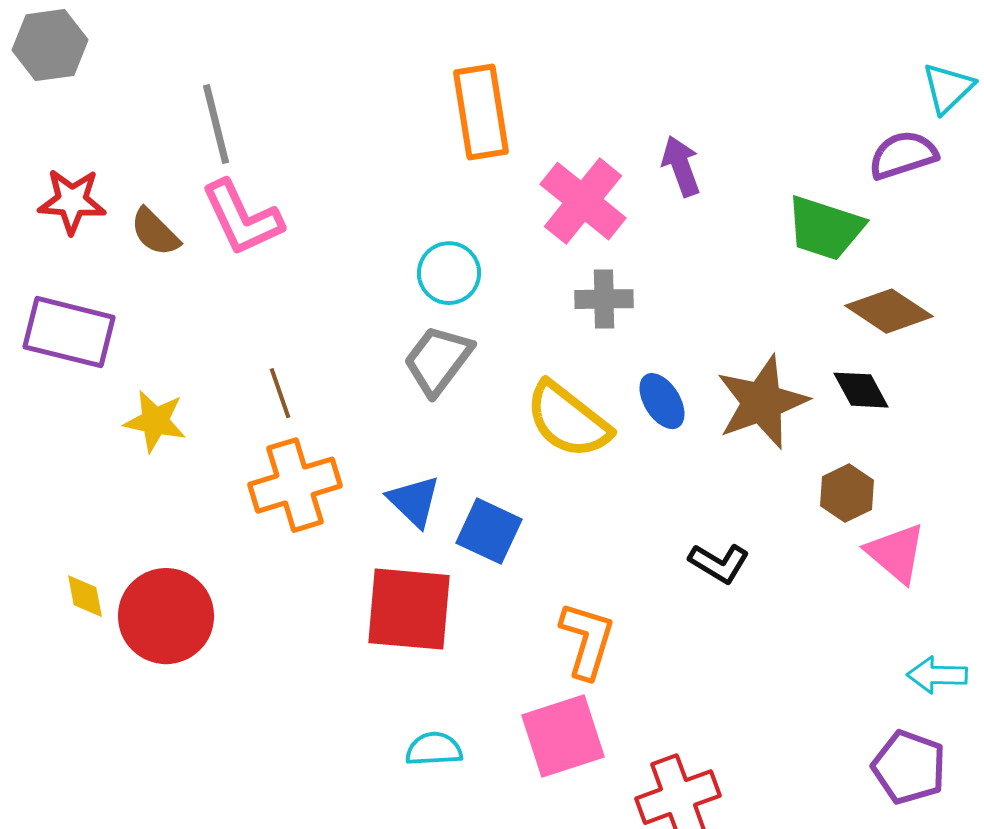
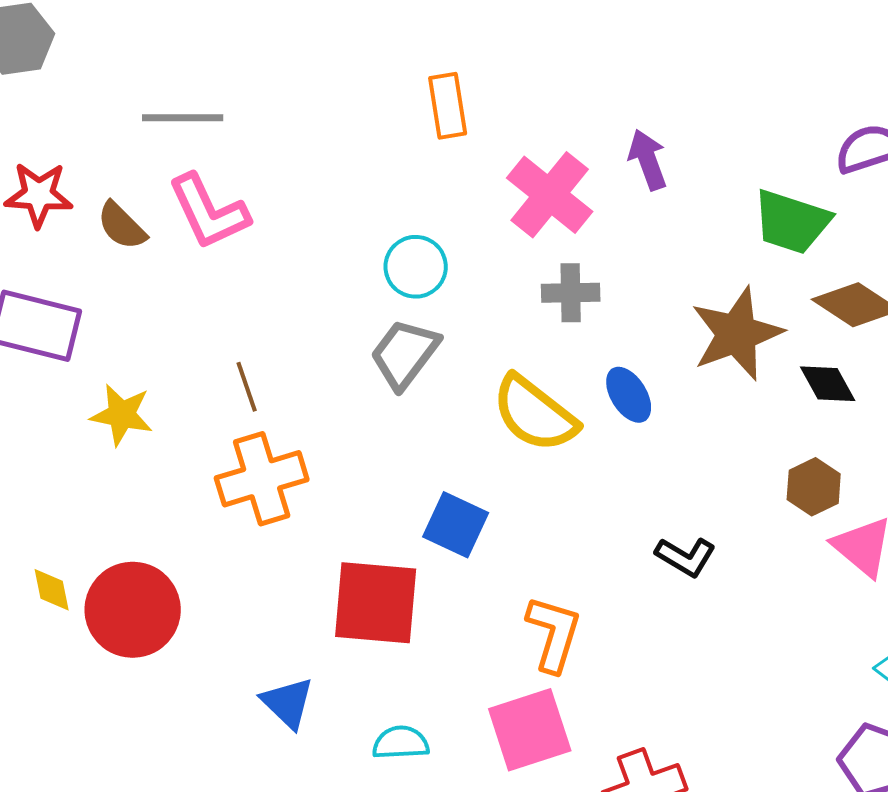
orange rectangle: (481, 112) -> (448, 106), size x0.7
gray line: (216, 124) -> (183, 118), turned -76
brown star: (762, 402) -> (737, 334), moved
blue triangle: (414, 501) -> (288, 703), moved

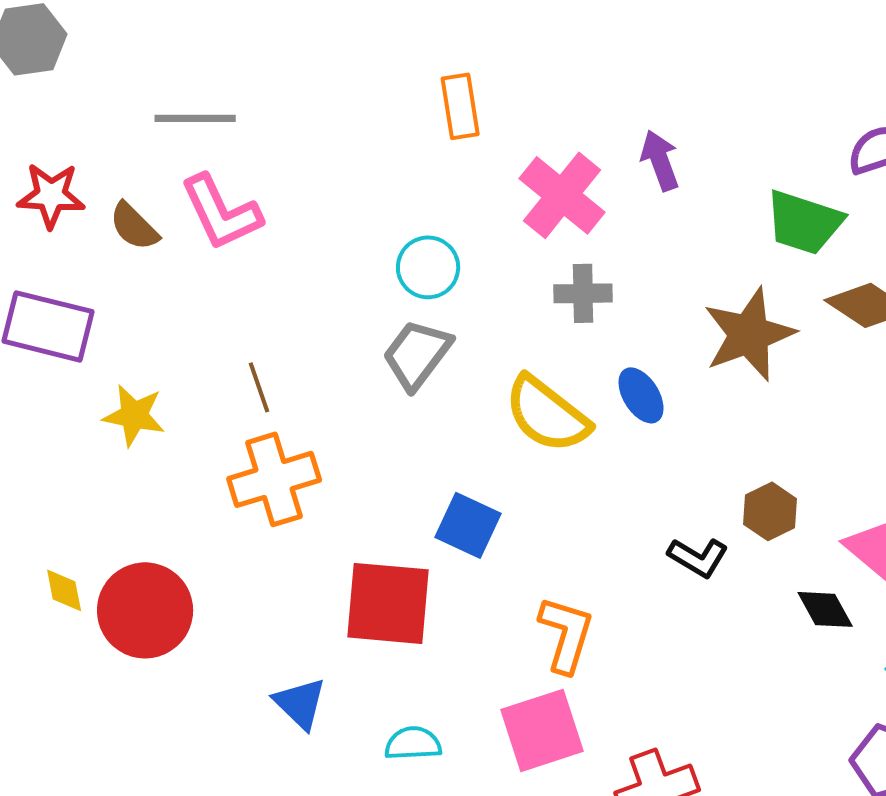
black diamond: (828, 384) -> (825, 609), moved
brown hexagon: (814, 487) -> (770, 511), moved

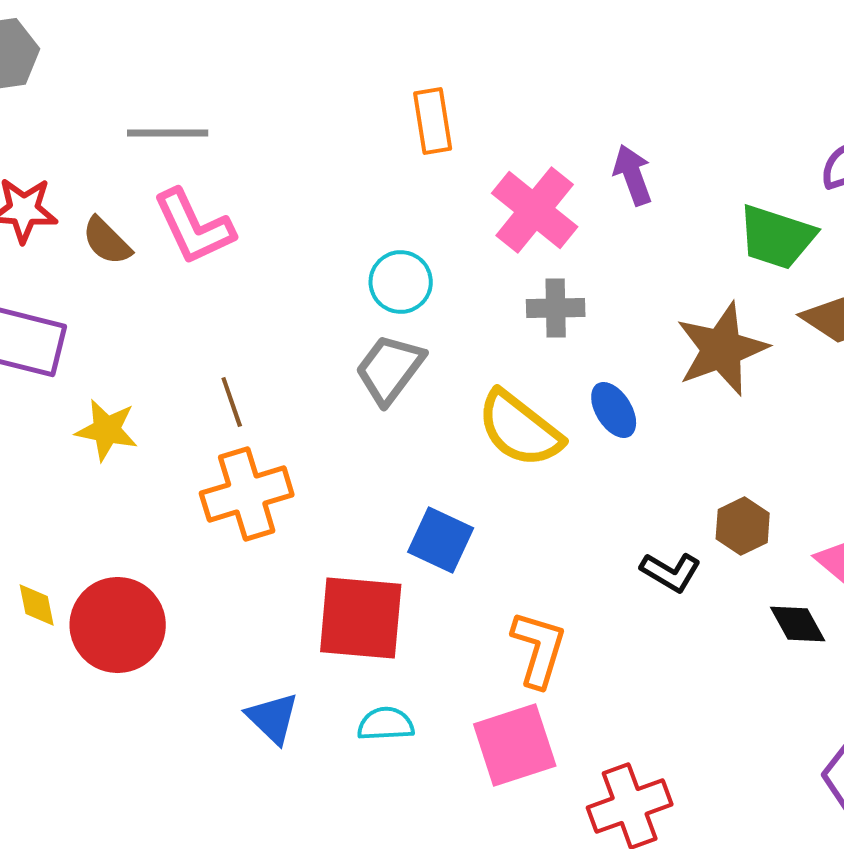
cyan semicircle: (413, 743) -> (386, 724), moved

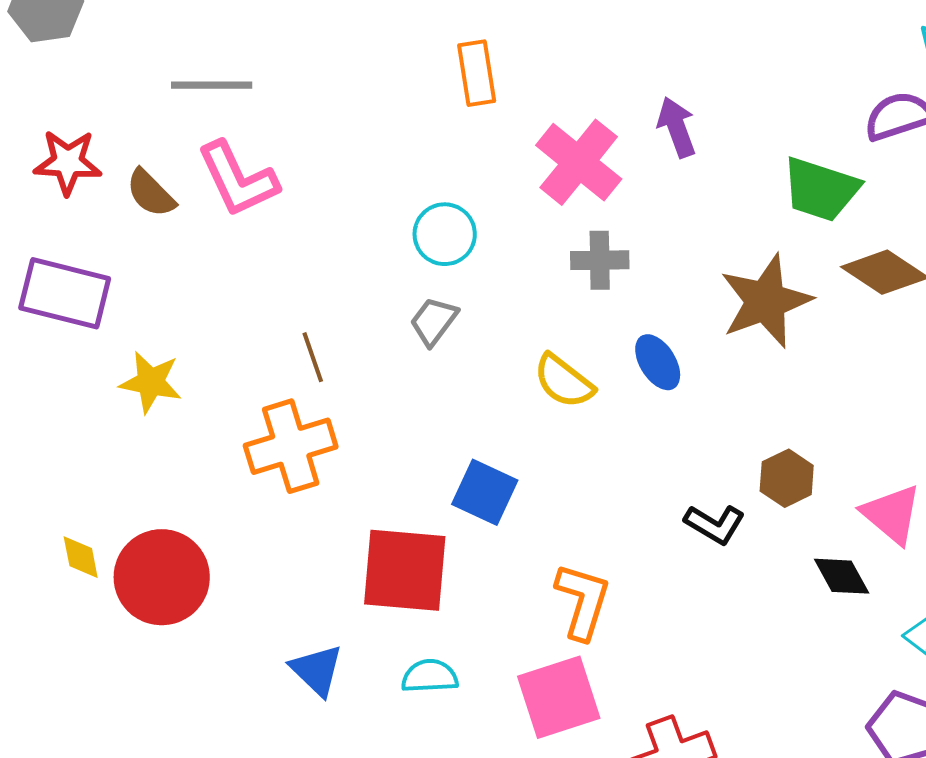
gray trapezoid: (390, 369) -> (434, 321), size x0.7
brown line: (232, 402) -> (313, 357), moved
yellow semicircle: (520, 429) -> (564, 381), size x0.7

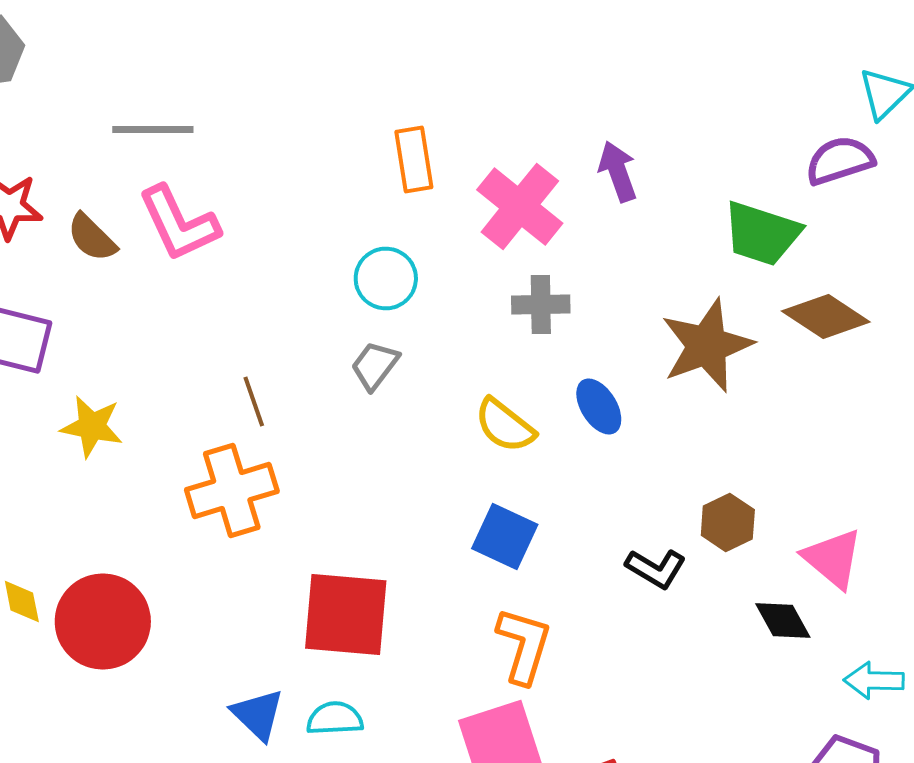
orange rectangle: (477, 73) -> (414, 160), moved
blue square: (485, 492) -> (505, 536), moved
cyan semicircle: (430, 676) -> (335, 718), moved

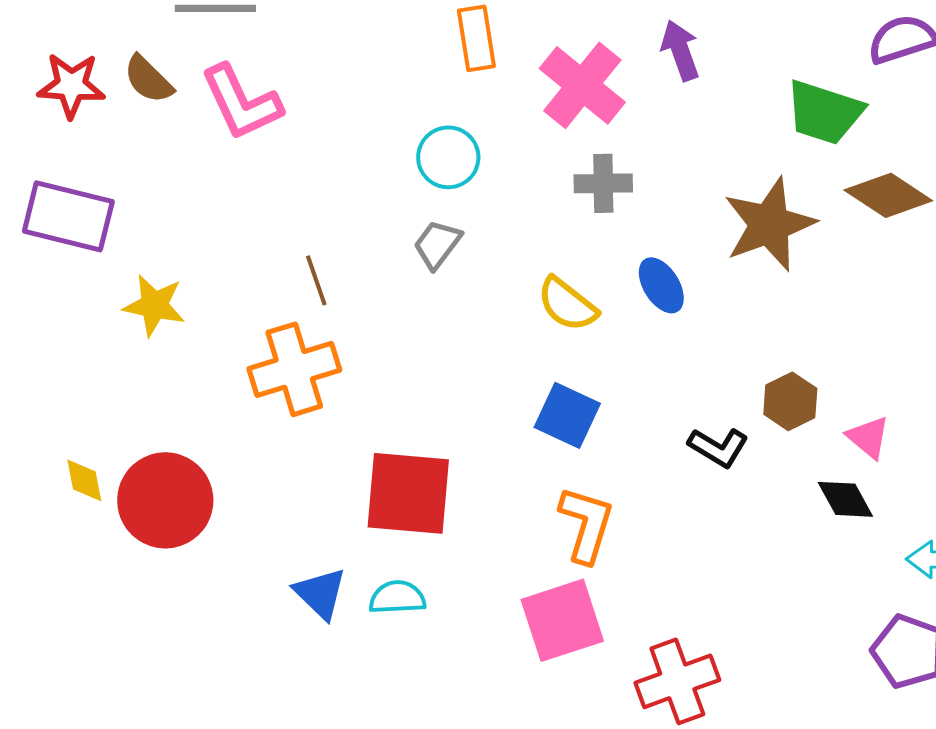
brown semicircle: (92, 238) -> (148, 79), moved
pink triangle: (833, 558) -> (868, 437), moved, size x0.7

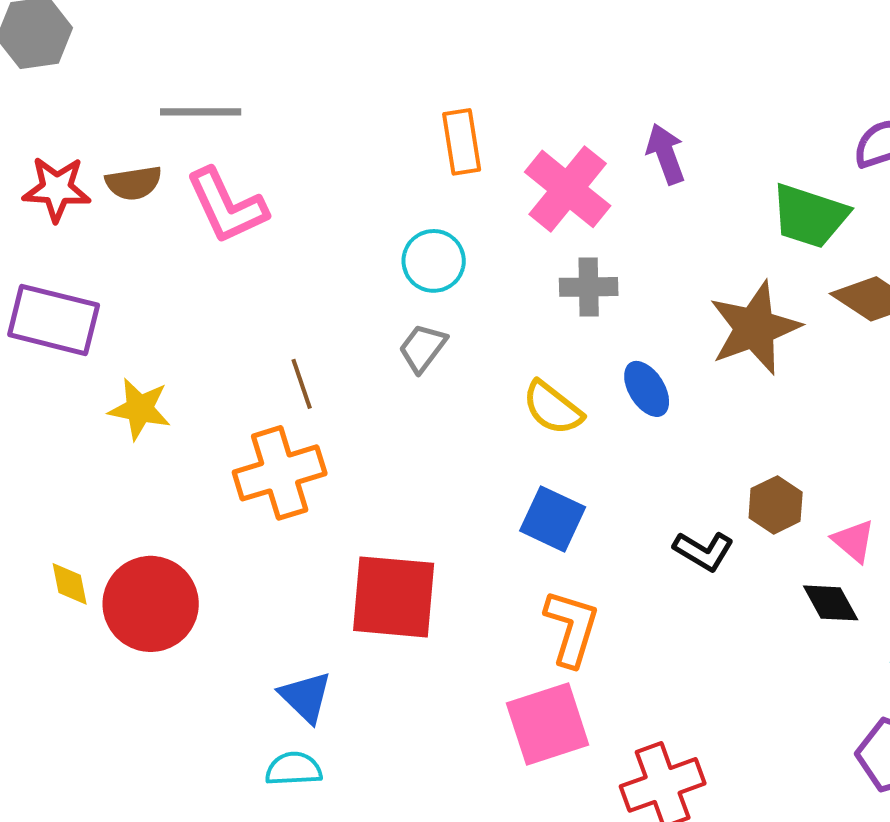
brown semicircle: (148, 79) -> (134, 183), turned -54
cyan semicircle: (397, 597) -> (294, 769), moved

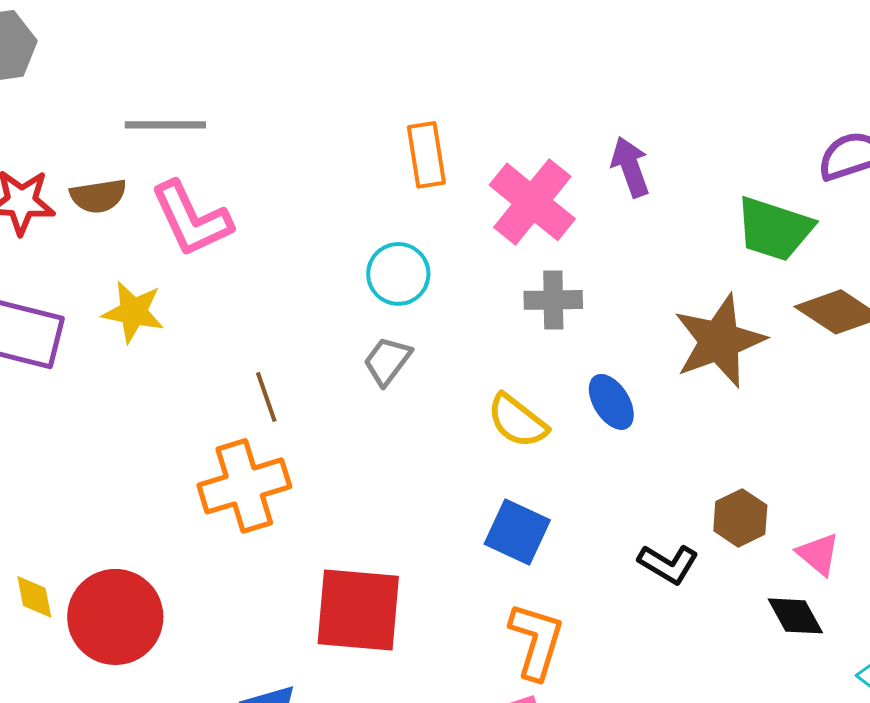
yellow star: (140, 409) -> (133, 312), moved

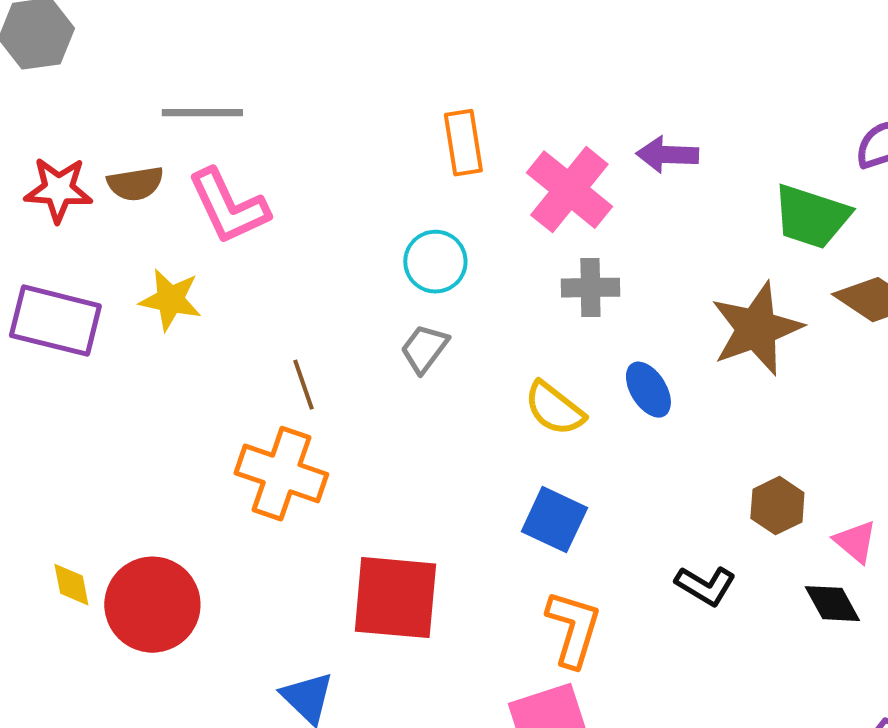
purple arrow: (630, 167) -> (667, 155), turned -68
orange cross: (244, 486) -> (281, 474), turned 36
black L-shape: (668, 564) -> (705, 586), moved

